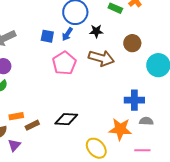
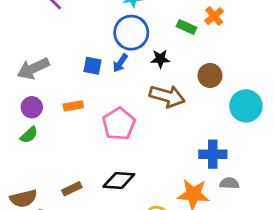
pink pentagon: (64, 63) -> (119, 124), moved
orange rectangle: (16, 116) -> (73, 106), moved

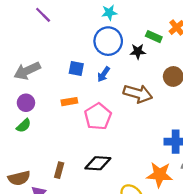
black star: (160, 59) -> (138, 51), moved
blue arrow: (120, 63) -> (104, 74), moved
orange rectangle: (73, 106) -> (69, 102), moved
brown rectangle: (72, 189) -> (59, 170), turned -49

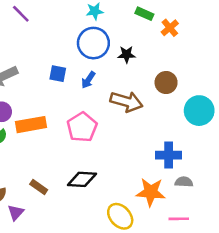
green rectangle: (154, 37) -> (144, 14), moved
orange rectangle: (69, 102) -> (31, 125), moved, size x1.6
brown rectangle: (59, 170) -> (39, 187), turned -70

